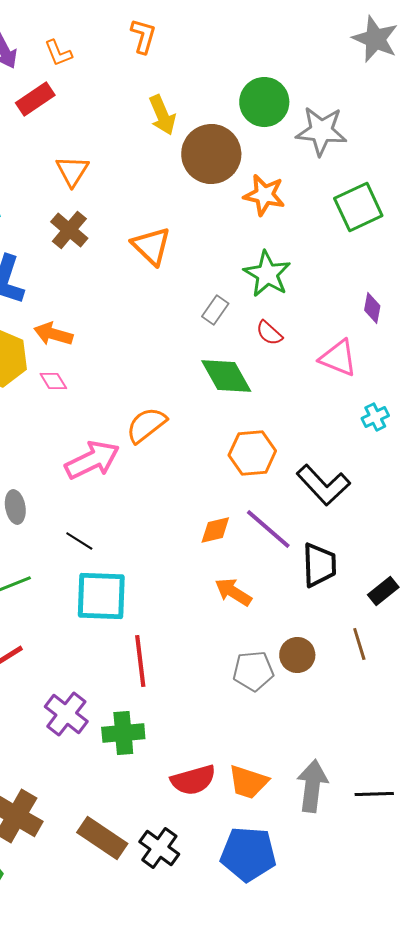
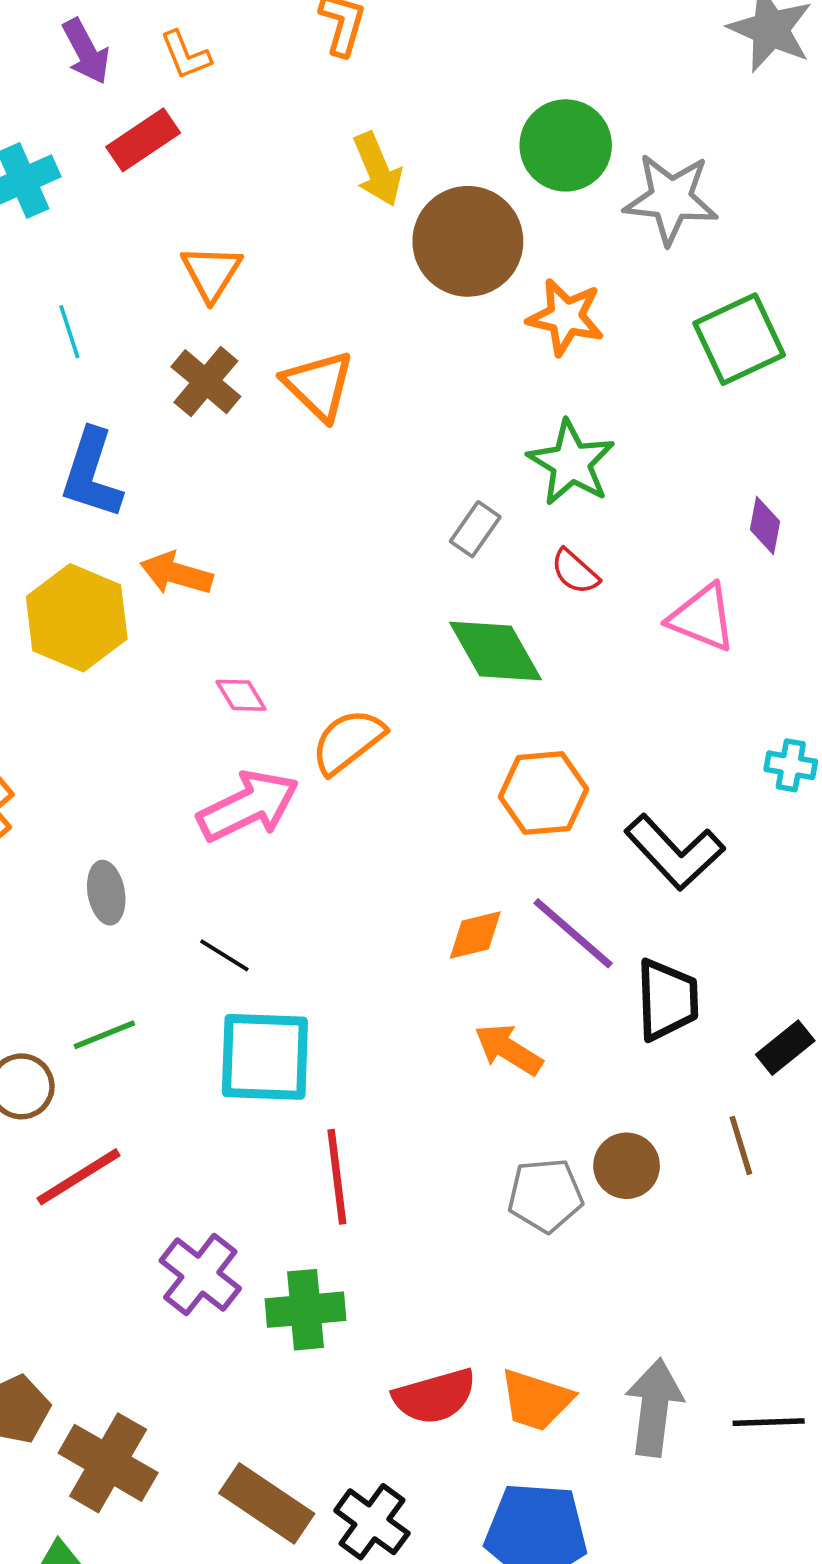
orange triangle: (151, 246) -> (318, 385), moved
pink diamond: (53, 381) -> (241, 695), moved
cyan cross: (375, 417) -> (791, 765), moved, turned 36

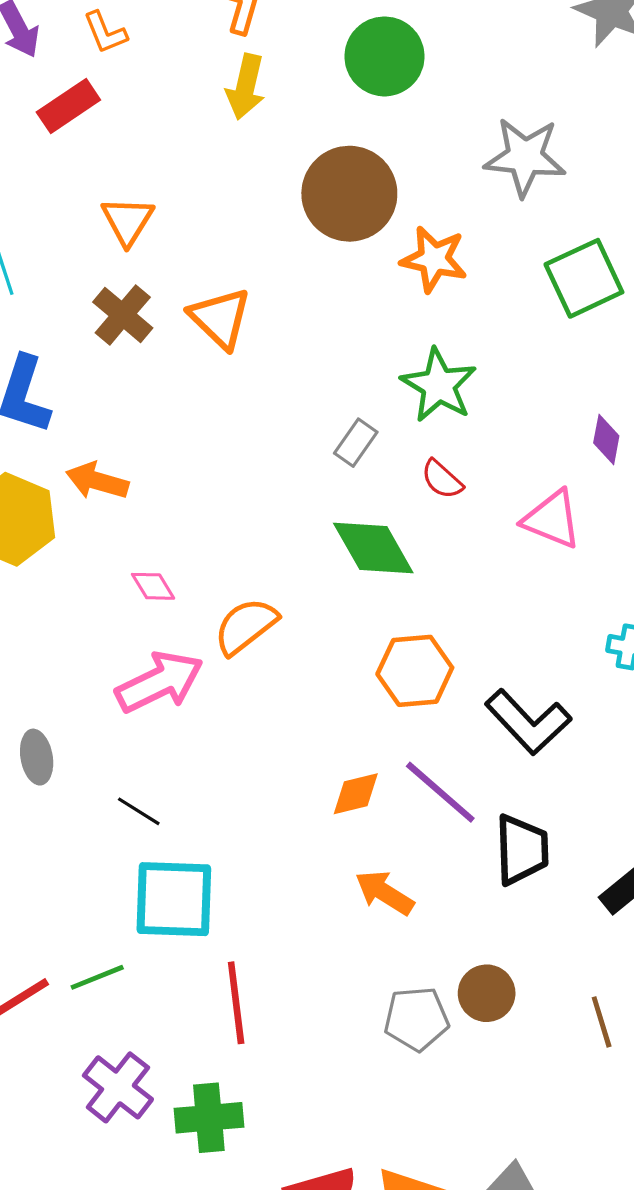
green circle: (566, 145) -> (384, 56), moved
yellow arrow: (377, 169) -> (246, 87), moved, turned 36
green line: (104, 1035) -> (97, 977), moved
brown line: (741, 1145) -> (602, 1022), moved

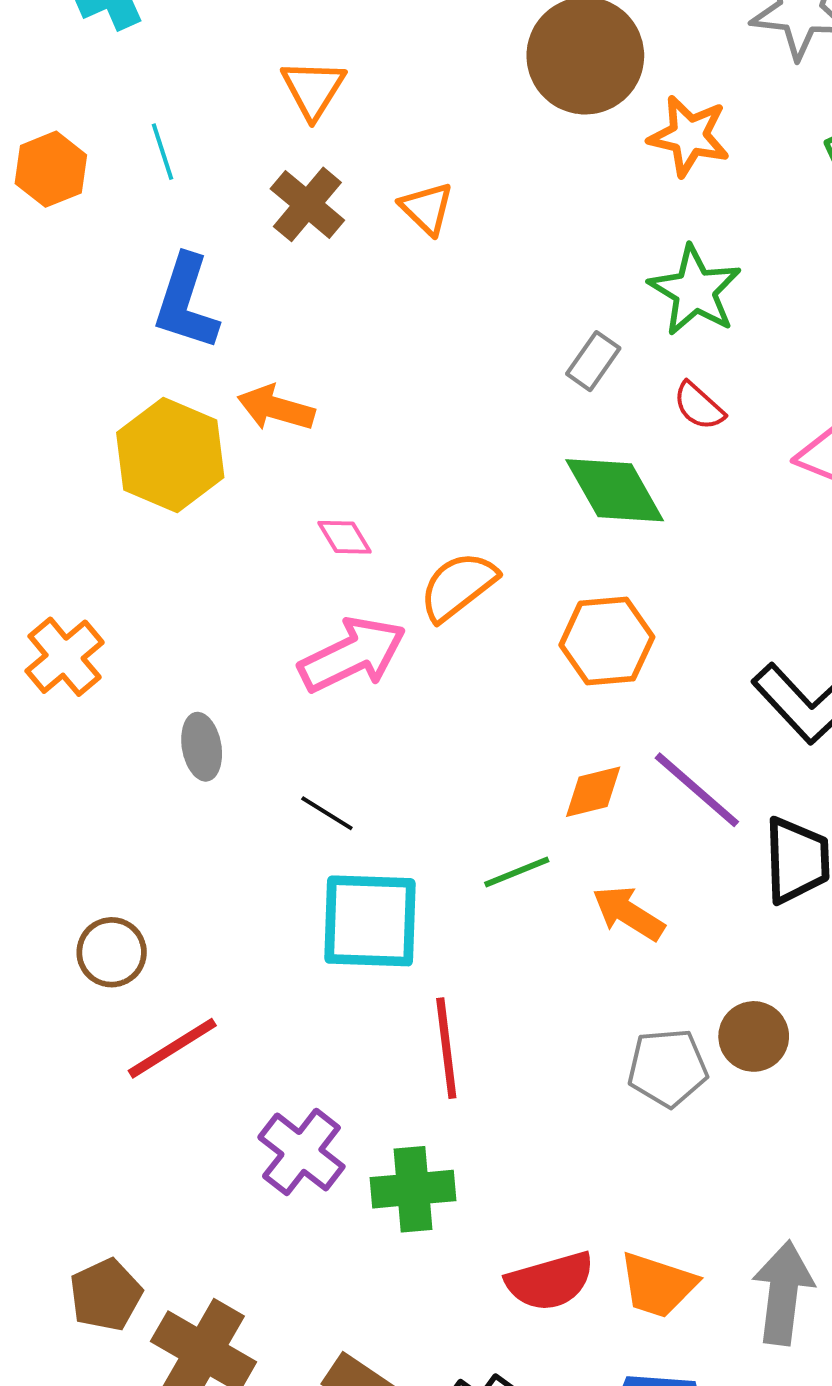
orange triangle: (220, 318) -> (427, 208), size x0.7
orange hexagon: (415, 671) -> (607, 641), moved
green line: (97, 977) -> (517, 872), moved

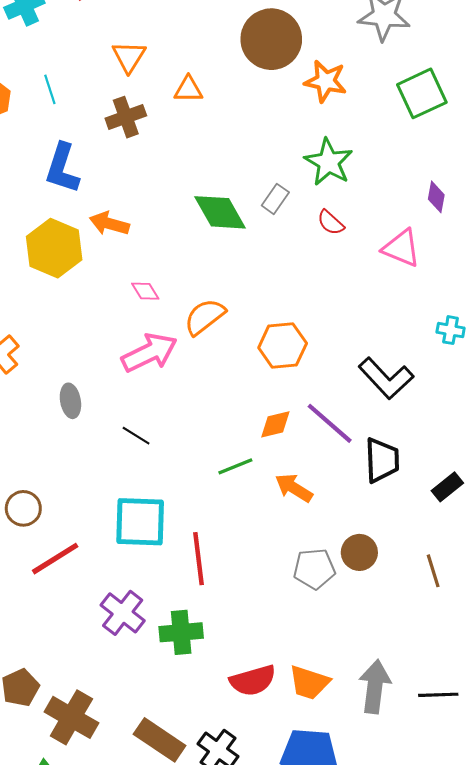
brown cross: (307, 204) -> (126, 117), turned 30
orange triangle: (427, 208) -> (188, 89), moved, turned -44
green diamond: (615, 490) -> (220, 212), moved
cyan square: (370, 921) -> (140, 522), moved

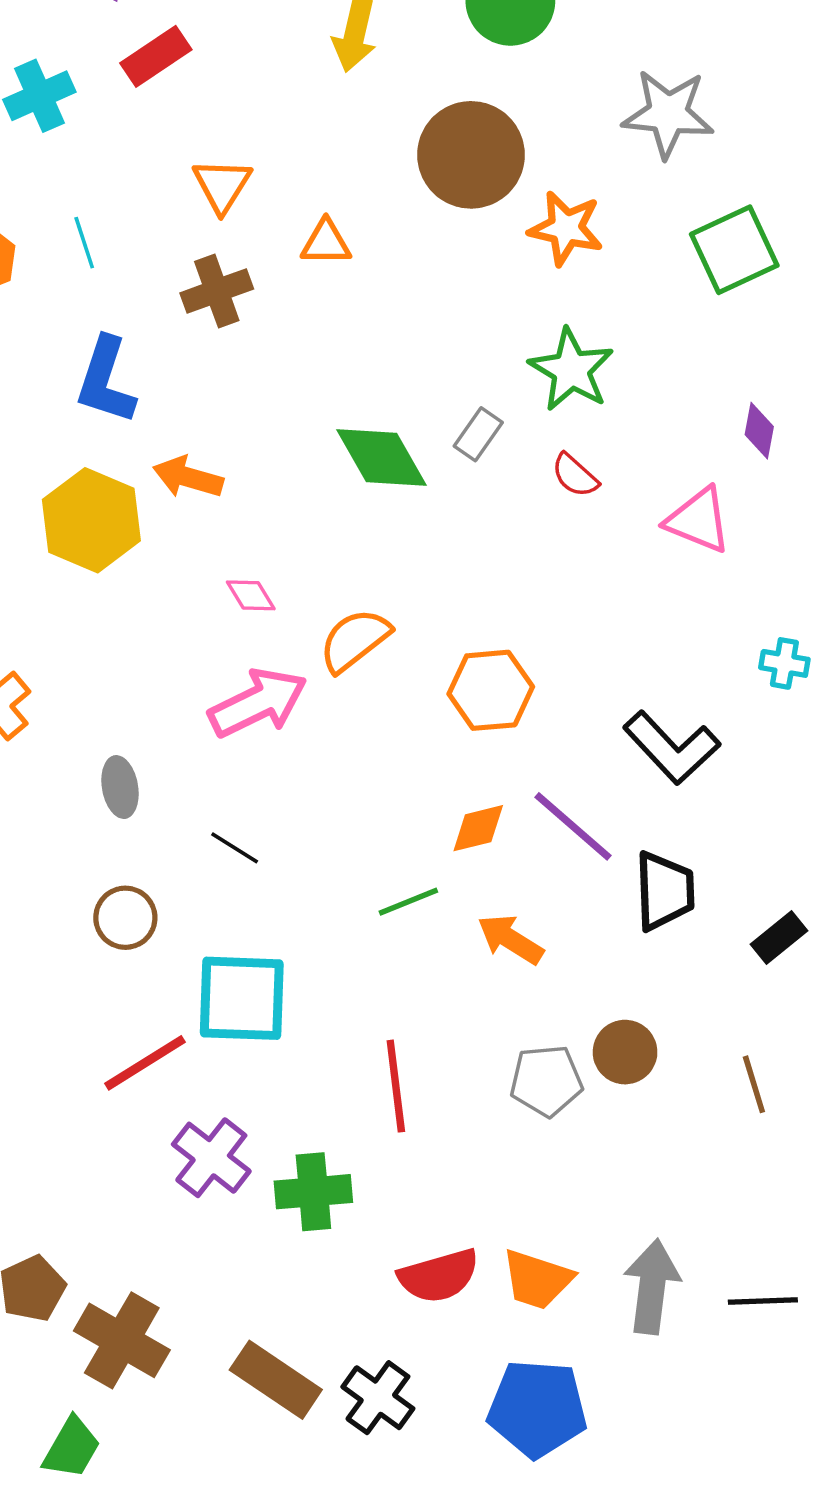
brown circle: (23, 508) -> (125, 918), moved
red line: (55, 559) -> (145, 1063), moved
red line: (199, 559) -> (396, 1086), moved

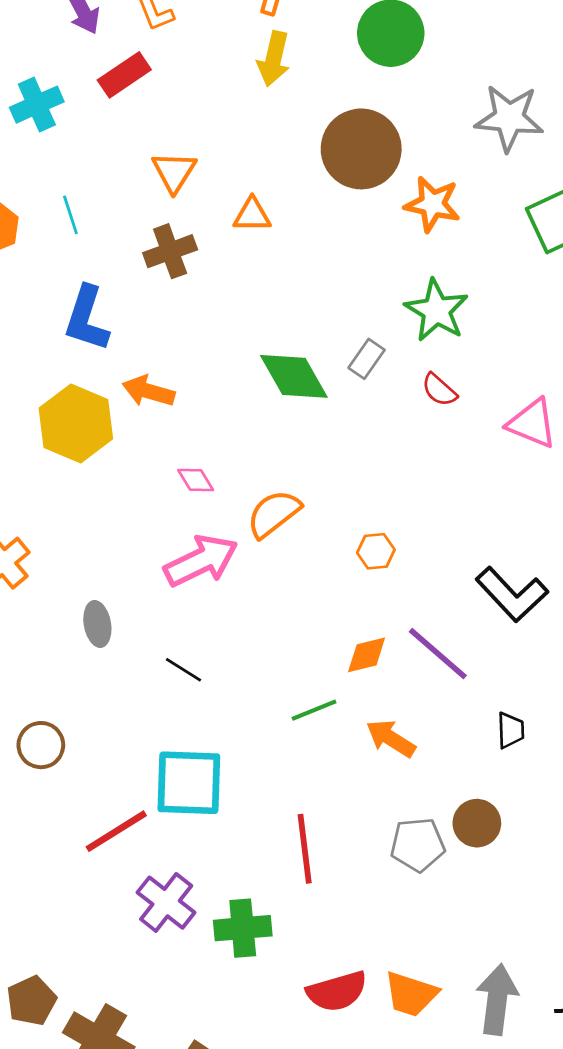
orange hexagon: (491, 690) -> (376, 551), size x0.6
black trapezoid: (664, 891) -> (511, 730), moved, size x0.6
brown circle: (125, 918) -> (41, 745), moved

